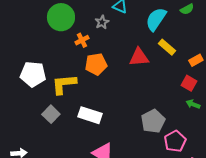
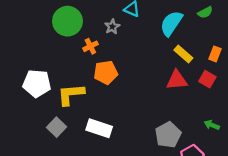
red triangle: (139, 57) -> (177, 80), moved
orange rectangle: (196, 60) -> (215, 54), moved, turned -40
red square: (189, 83) -> (207, 79), moved
green arrow: (193, 104) -> (212, 125), moved

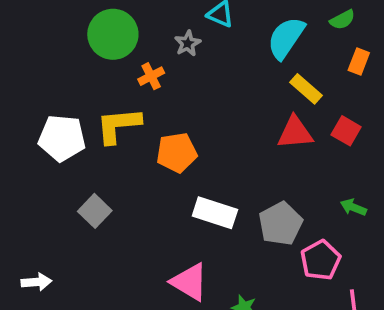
orange rectangle: (215, 54) -> (359, 62), moved
orange pentagon: (106, 73) -> (177, 153), moved
yellow L-shape: (71, 94) -> (118, 125), moved
white rectangle: (99, 128) -> (215, 213), moved

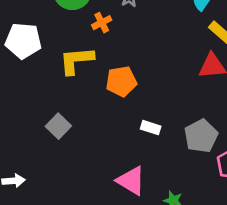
white pentagon: (62, 138) -> (23, 41), moved
white rectangle: (215, 213) -> (151, 128), size x0.6

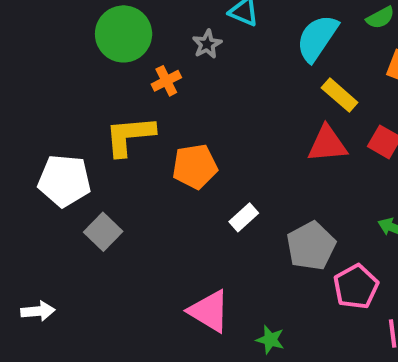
white pentagon: (23, 41) -> (64, 181), moved
white rectangle: (151, 128) -> (244, 217), moved, turned -60

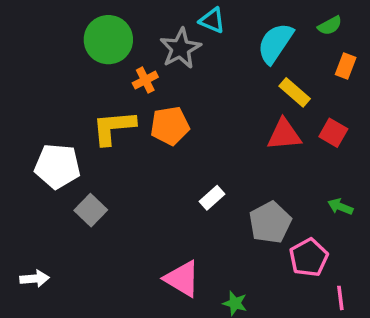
gray star: (207, 44) -> (180, 48), size x1.6
orange pentagon: (195, 166) -> (170, 126), moved

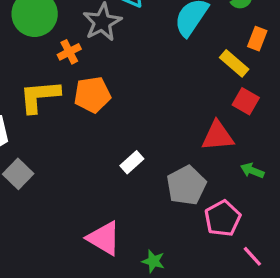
yellow rectangle: (295, 92) -> (234, 63), moved
red triangle: (284, 135) -> (218, 136), moved
pink line: (340, 298) -> (252, 256), turned -35

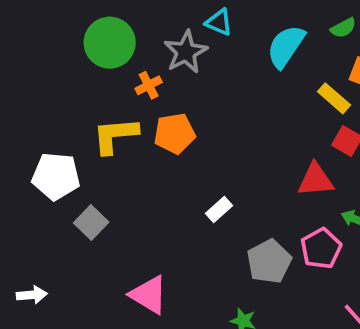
gray pentagon: (186, 185) -> (269, 261), moved
pink pentagon: (223, 218) -> (321, 248), moved
pink triangle: (104, 238) -> (149, 295), moved

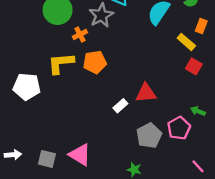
red triangle: (315, 180) -> (146, 93), moved
gray square: (91, 223) -> (47, 159), moved, turned -30

